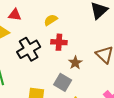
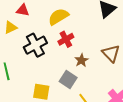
yellow semicircle: (51, 20) -> (58, 17), size x1.5
red cross: (59, 42) -> (66, 39), turned -35

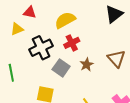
gray square: (68, 79) -> (61, 68), moved

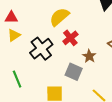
red triangle: (30, 12) -> (11, 17), moved
gray square: (61, 68) -> (74, 72), moved

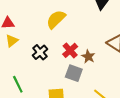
red cross: (70, 38) -> (70, 50), moved
black cross: (41, 49) -> (40, 52), size x0.7

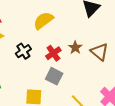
brown star: (88, 57) -> (75, 48), moved

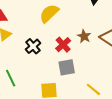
gray square: (54, 76) -> (67, 67), turned -30

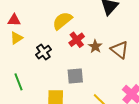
red cross: (63, 45) -> (77, 40), moved

